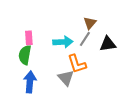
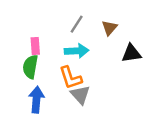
gray line: (85, 39) -> (77, 24), moved
orange L-shape: (77, 64) -> (71, 78), moved

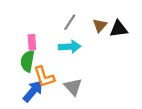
black triangle: (131, 53) -> (119, 29), moved
orange L-shape: (71, 78) -> (44, 77), moved
blue arrow: (36, 100) -> (33, 91), turned 35

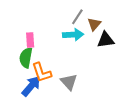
gray line: (70, 22) -> (77, 17), moved
black triangle: (119, 29) -> (106, 40), moved
cyan arrow: (70, 47) -> (73, 35), moved

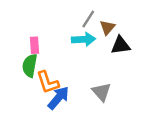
gray triangle: (69, 82) -> (101, 92), moved
blue arrow: (31, 86) -> (58, 98), moved

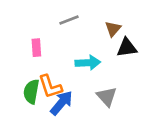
gray line: (88, 19) -> (69, 20), moved, turned 36
cyan arrow: (83, 39) -> (88, 63), moved
green semicircle: (30, 66) -> (31, 92), moved

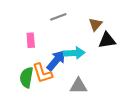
gray triangle: (107, 97) -> (78, 86), moved, turned -48
blue arrow: (61, 103) -> (56, 60), moved

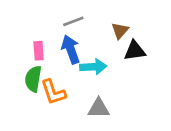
blue arrow: (56, 60) -> (71, 49), moved, turned -60
green semicircle: (26, 77) -> (33, 79), moved

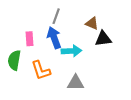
gray line: (73, 21) -> (56, 16), turned -49
brown triangle: (120, 31) -> (92, 23), turned -48
green semicircle: (33, 79) -> (14, 60), moved

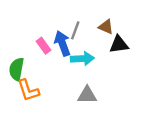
gray line: (56, 16) -> (75, 30), moved
pink rectangle: (30, 39) -> (44, 46), moved, turned -32
orange L-shape: (41, 70) -> (28, 90), moved

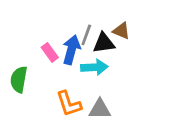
blue arrow: (62, 43) -> (71, 50), turned 35
black triangle: (119, 44) -> (104, 43), moved
orange L-shape: (28, 90) -> (69, 104), moved

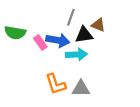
gray line: (86, 35) -> (71, 17), moved
blue arrow: (71, 50) -> (58, 40), turned 85
green semicircle: (19, 79) -> (15, 33), moved, turned -90

